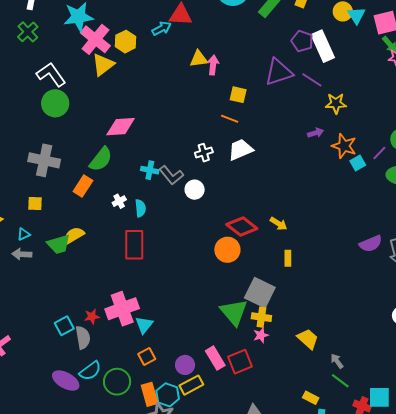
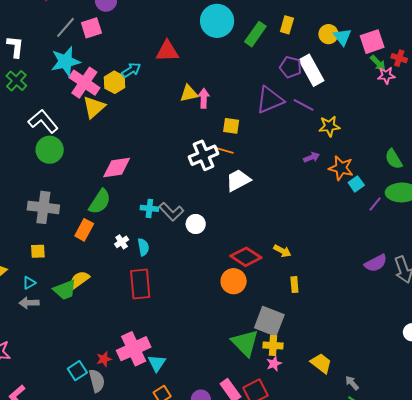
cyan arrow: (162, 28) -> (131, 70), moved
white cross: (204, 153) -> (204, 155), moved, size x1.6
purple line: (379, 153) -> (375, 204), moved

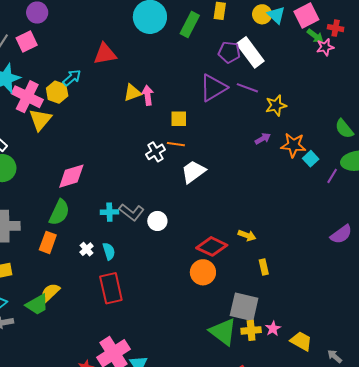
white cross: (204, 155) -> (155, 152), size x0.7
pink star: (274, 364) -> (273, 329), moved

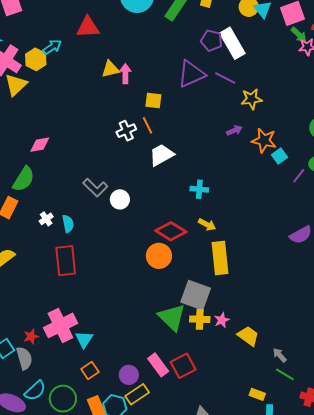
orange line: (176, 144) -> (148, 125), turned 48
pink diamond: (71, 176) -> (40, 145), size x0.7
cyan cross: (109, 212) -> (199, 189), moved
yellow rectangle: (264, 267) -> (220, 258), size x2.0

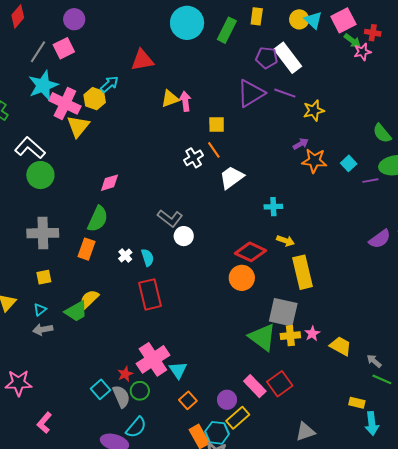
orange star: (264, 140) -> (314, 161), moved
purple line: (299, 176) -> (370, 181), turned 49
white circle: (120, 199) -> (184, 236), moved
green circle: (63, 399) -> (140, 391), moved, size x0.7

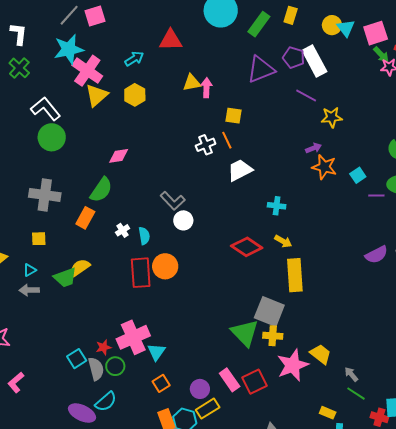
purple triangle: (251, 93) -> (261, 69), moved
yellow hexagon: (95, 99) -> (135, 95), moved
orange circle: (242, 278) -> (165, 266), moved
pink star: (312, 334) -> (293, 365), moved, size x2.0

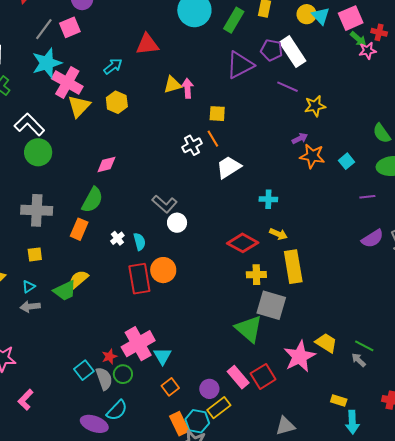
purple line: (376, 196) -> (367, 197), moved
yellow cross: (273, 336) -> (256, 275), moved
green line: (356, 394) -> (364, 346), moved

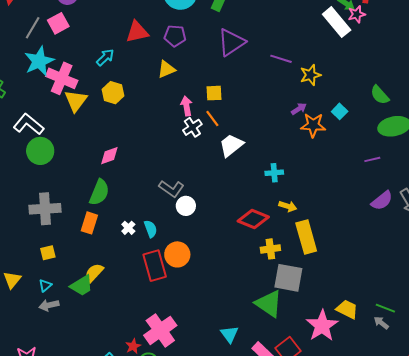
purple pentagon: (272, 50) -> (175, 36), moved
white rectangle: (293, 52) -> (337, 22), moved
pink arrow: (187, 88) -> (186, 106), moved
cyan square: (346, 161) -> (340, 111), moved
cyan triangle: (162, 356) -> (229, 334), moved

